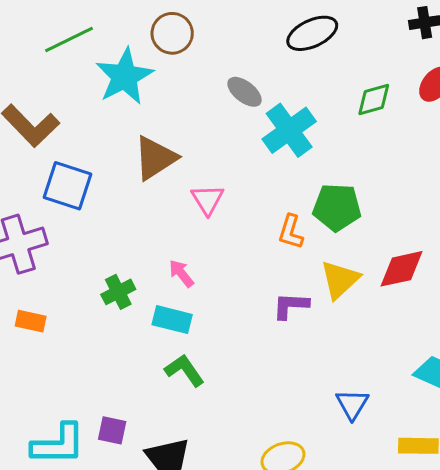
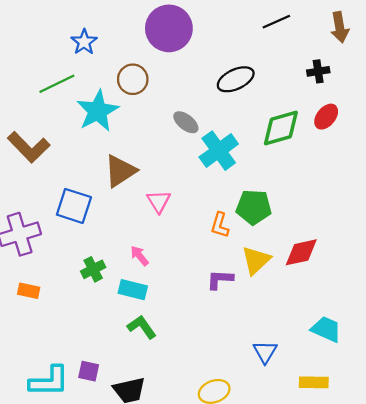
green diamond: (374, 99) -> (281, 128), size x1.5
blue square: (68, 186) -> (74, 206), moved

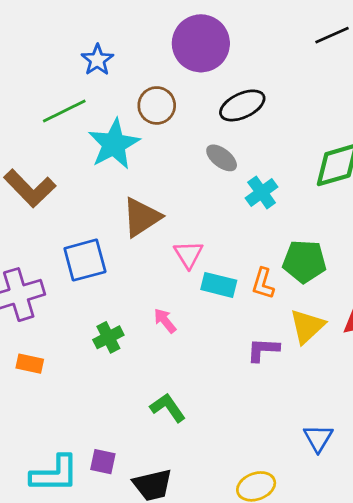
black ellipse: (236, 79) -> (242, 105), moved
cyan cross: (219, 151) -> (262, 192), size x0.7
blue square: (74, 206) -> (85, 260), turned -33
cyan rectangle: (133, 290) -> (219, 285), moved

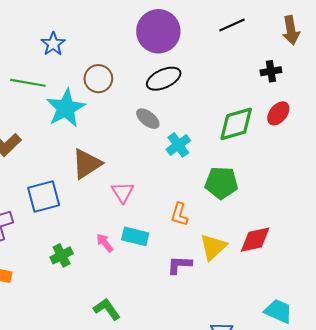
purple circle: (201, 43) -> (158, 31), moved
green line: (64, 111) -> (28, 83), turned 36
green pentagon: (304, 261) -> (221, 183), moved
cyan rectangle: (219, 285) -> (135, 236), moved

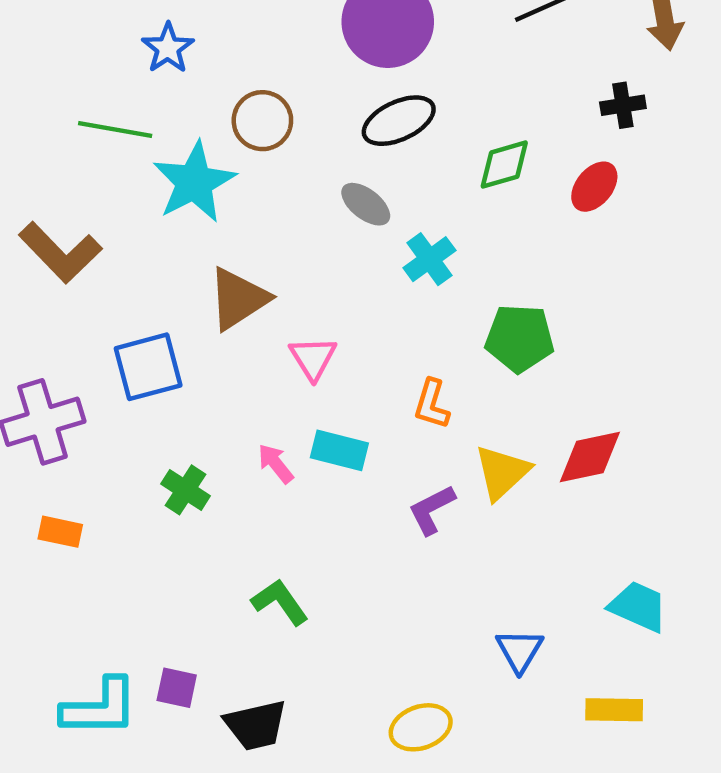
red ellipse: (278, 113) -> (594, 187), moved
green diamond: (236, 124) -> (504, 165), moved, size x0.7
green cross: (62, 255) -> (185, 490), turned -30
purple L-shape: (179, 265) -> (432, 510), turned -30

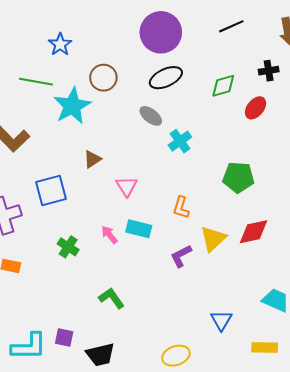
green diamond: (504, 165) -> (223, 86), moved
brown triangle: (238, 299) -> (92, 159), size x0.6
green pentagon: (520, 338) -> (238, 177), moved

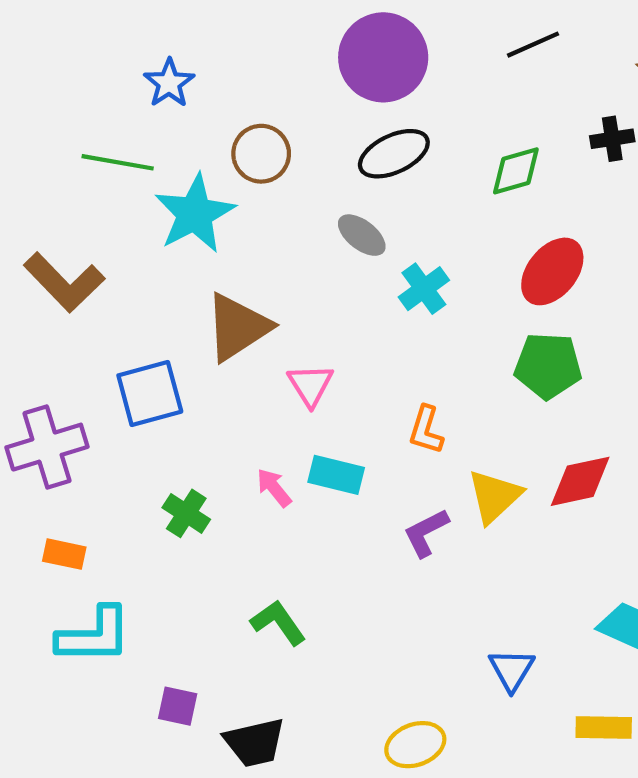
red ellipse: (255, 108) -> (552, 271), moved, size x1.4
brown triangle: (92, 159) -> (238, 327), size x1.8
cyan L-shape: (29, 347) -> (94, 635), moved

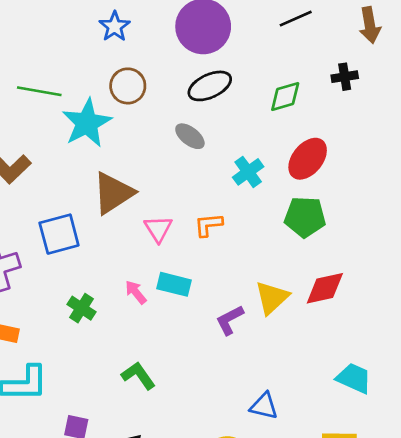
blue star: (169, 83) -> (115, 26), moved
cyan cross: (424, 289) -> (248, 172), moved
orange L-shape: (426, 430) -> (208, 225), moved, turned 68
blue triangle: (512, 670) -> (264, 406), moved, turned -48

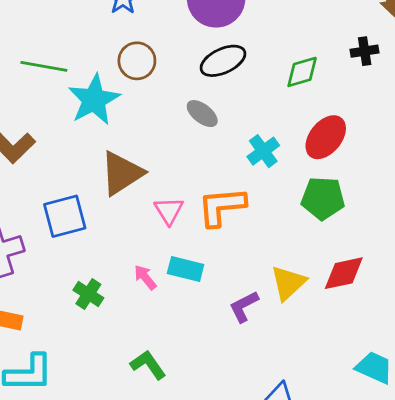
orange L-shape: (208, 225) -> (222, 207), size x1.6

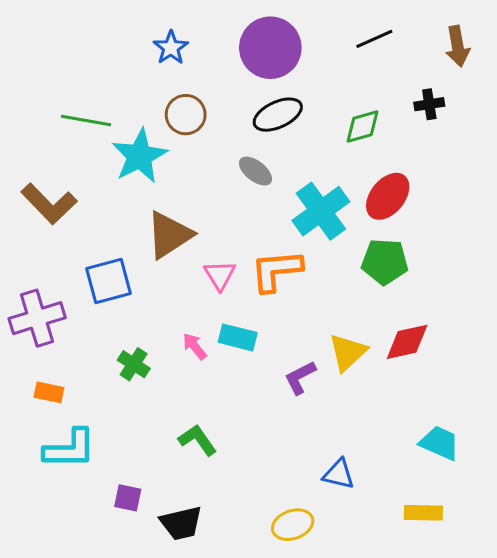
cyan cross: (263, 151) -> (321, 211), size x1.6

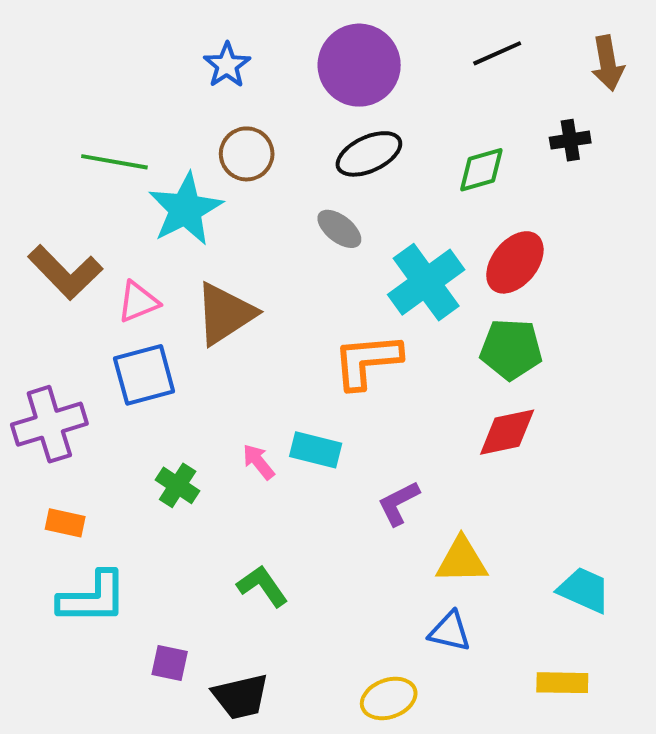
pink triangle: (220, 275) -> (138, 302), moved, turned 40
red diamond: (407, 342) -> (507, 432), moved
yellow triangle: (348, 352) -> (462, 560), moved, turned 42

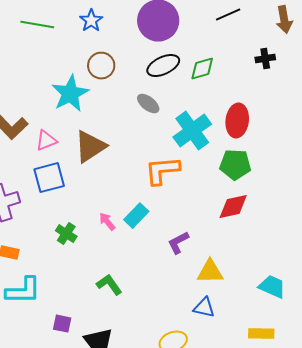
green line: (114, 162) -> (37, 25), moved
green diamond: (481, 170) -> (202, 69), moved
red ellipse: (515, 262) -> (237, 121), turned -32
cyan rectangle: (316, 450) -> (136, 216), turned -60

